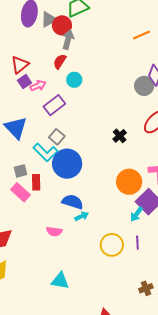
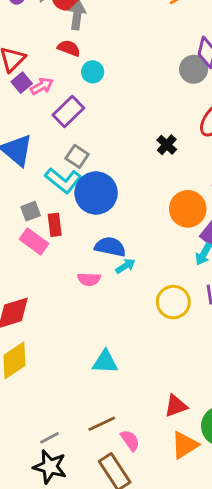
red semicircle: (60, 61) -> (69, 48), turned 84
pink semicircle: (54, 231) -> (89, 279), moved

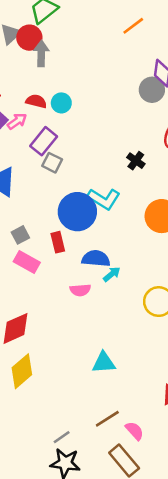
red semicircle: (69, 48) -> (36, 101), moved
gray square: (77, 156) -> (52, 163), moved
cyan L-shape: (63, 180) -> (104, 199), moved
red rectangle: (55, 225) -> (58, 242), moved

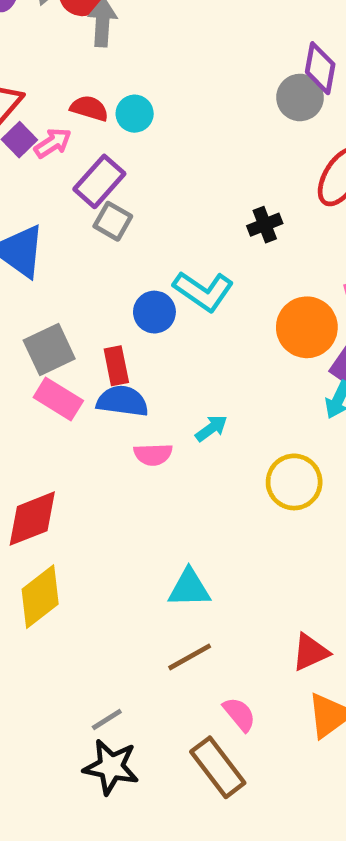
black cross: (136, 161) -> (265, 225), turned 30
blue circle: (77, 212) -> (154, 312), size x0.6
gray square: (20, 235) -> (49, 349), size x1.5
blue semicircle: (96, 259) -> (122, 401), moved
brown line: (107, 419) -> (190, 657), moved

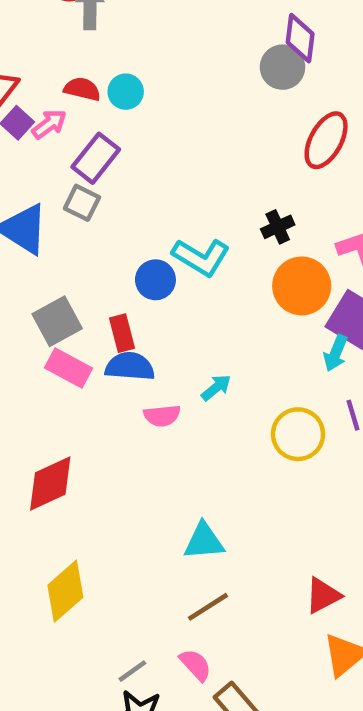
gray square: (113, 221) -> (82, 203), moved
black cross: (265, 225) -> (278, 227), moved
yellow diamond: (40, 597) -> (65, 591), moved
pink semicircle: (239, 714) -> (196, 665), moved

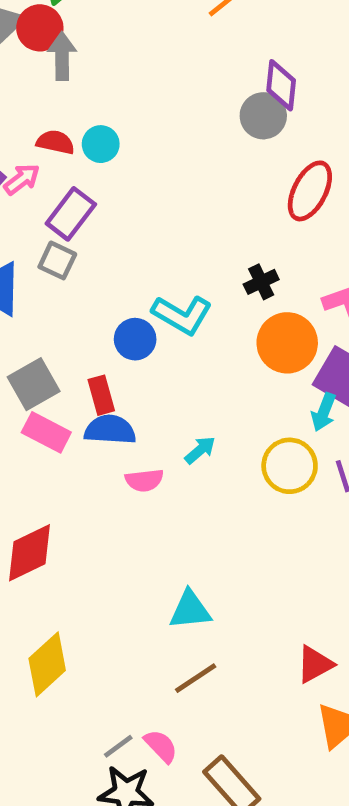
yellow circle: (298, 434) -> (290, 466), moved
pink semicircle: (196, 665) -> (161, 746), moved

